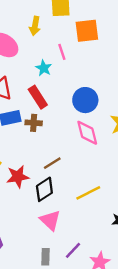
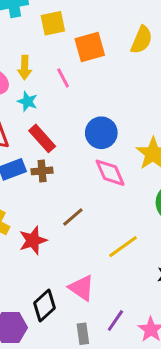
yellow arrow: (35, 26) -> (25, 67), moved
cyan star: (44, 68) -> (27, 101), moved
black diamond: (44, 189) -> (44, 305), moved

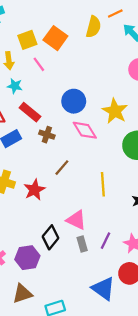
yellow square: (53, 23) -> (27, 40), moved
orange square: (90, 47) -> (55, 38), turned -30
brown cross: (42, 171) -> (47, 135), moved, turned 32
yellow line: (123, 247) -> (103, 184), turned -50
gray rectangle: (83, 334) -> (82, 244), moved

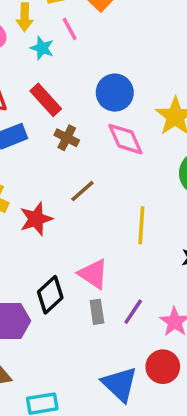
cyan star: (15, 86) -> (42, 48), moved

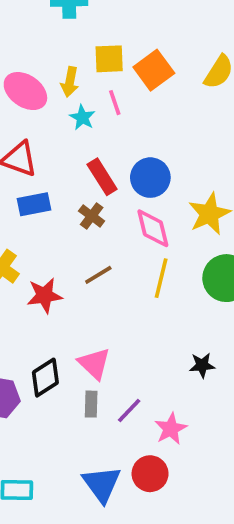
red rectangle: (46, 100) -> (102, 177), moved
yellow line: (141, 225) -> (161, 278), moved

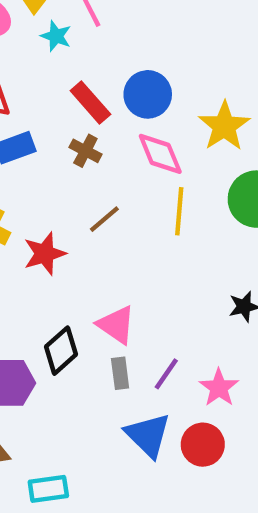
blue triangle: (102, 484) -> (148, 435), moved

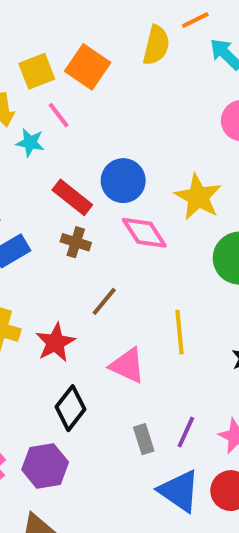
yellow line: (179, 211) -> (179, 332), moved
pink triangle: (116, 325) -> (127, 366), moved
black diamond: (61, 351) -> (70, 408), moved

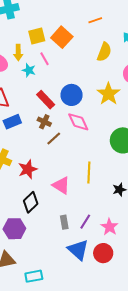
orange line: (195, 20) -> (95, 20), moved
yellow semicircle: (156, 45) -> (104, 52), moved
yellow star: (198, 197) -> (108, 94), moved
brown line: (104, 301) -> (54, 138), moved

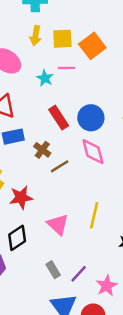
yellow arrow: (18, 53) -> (36, 36), moved
pink line: (44, 59) -> (66, 68), turned -72
brown cross: (44, 122) -> (42, 150), moved
gray rectangle: (64, 222) -> (53, 270), turned -32

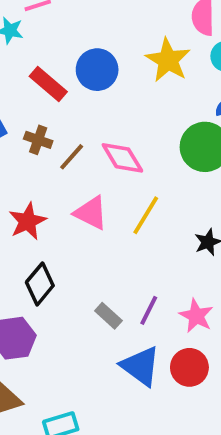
pink diamond: (93, 152) -> (122, 158), moved
yellow line: (94, 215) -> (146, 215), turned 35
pink triangle: (58, 224) -> (91, 213), moved

